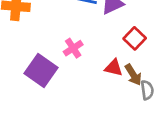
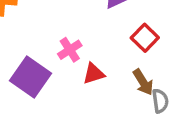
red triangle: (114, 68) -> (94, 74), moved, turned -30

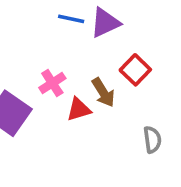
brown arrow: (143, 82) -> (103, 92), moved

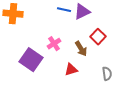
red triangle: (79, 109) -> (71, 70), moved

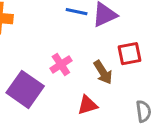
red square: (98, 37) -> (129, 54), turned 35

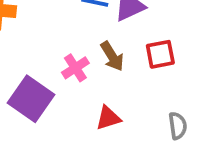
brown arrow: (103, 72) -> (112, 56), moved

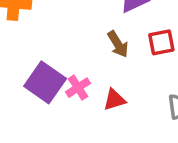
pink cross: (75, 68) -> (78, 88), moved

